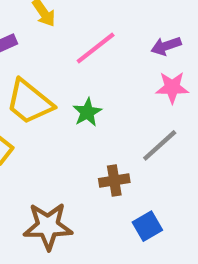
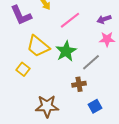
green star: (87, 112) -> (66, 51), size x1.5
gray line: (160, 145) -> (91, 62), moved

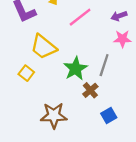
green star: (66, 51) -> (75, 69), moved
gray line: (91, 62) -> (104, 65), turned -30
brown cross: (79, 84) -> (90, 90), turned -32

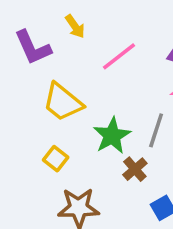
yellow square: (26, 73) -> (56, 159), moved

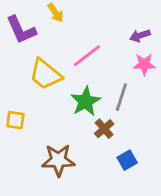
pink line: (119, 56) -> (87, 56), moved
yellow square: (56, 159) -> (15, 120), moved, turned -30

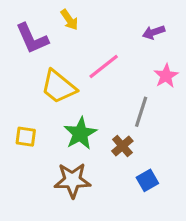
purple arrow: (140, 36) -> (154, 32), moved
pink star: (144, 64) -> (166, 76), turned -30
green star: (86, 101) -> (80, 134), moved

